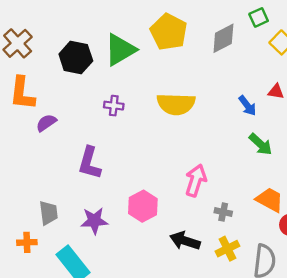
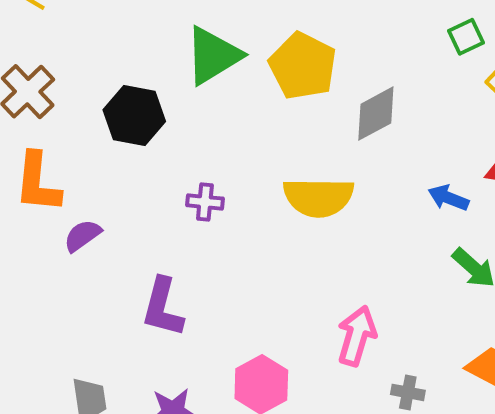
gray diamond: (223, 38) -> (376, 114), moved
green triangle: (120, 50) -> (213, 55), moved
blue arrow: (247, 106) -> (448, 198), turned 150

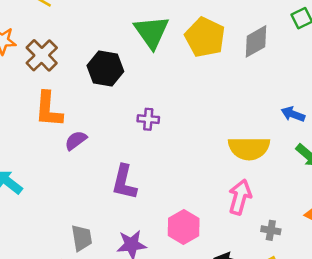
green triangle: (213, 55) -> (151, 32), turned -33
gray diamond: (376, 114) -> (256, 41), moved
yellow semicircle: (318, 197) -> (249, 148), moved

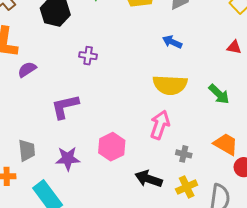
blue arrow: (293, 114) -> (172, 42), moved
purple L-shape: (124, 182) -> (65, 107), turned 60

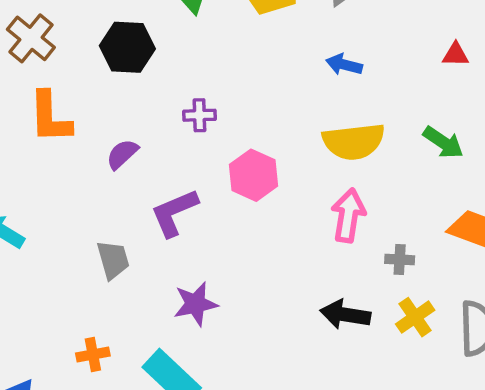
purple semicircle: (27, 69) -> (122, 154), moved
pink hexagon: (112, 147) -> (254, 175), moved
gray trapezoid: (27, 150) -> (113, 260), moved

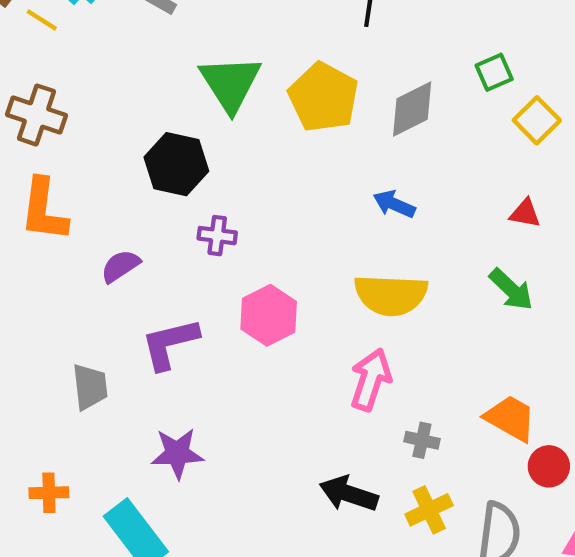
brown cross: (31, 38) -> (37, 115), turned -30
black hexagon: (127, 47) -> (176, 164), moved
green arrow: (443, 142) -> (511, 289), moved

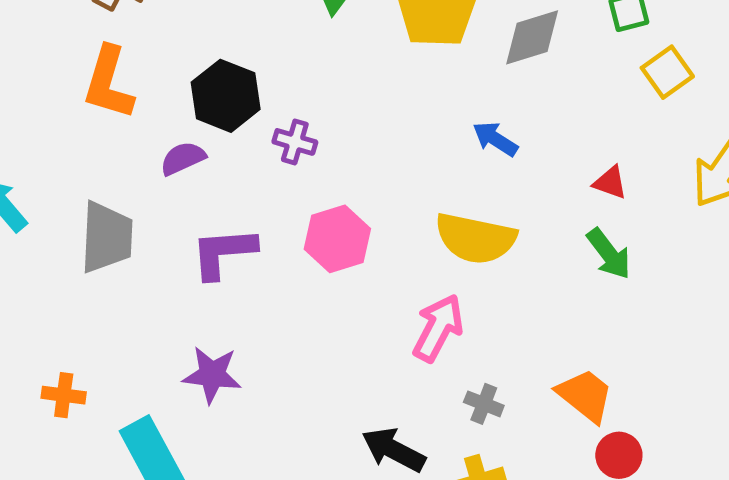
black hexagon: (176, 164) -> (226, 96), moved
red triangle: (525, 213) -> (610, 183), moved
gray trapezoid: (90, 387) -> (107, 237), moved, size x1.4

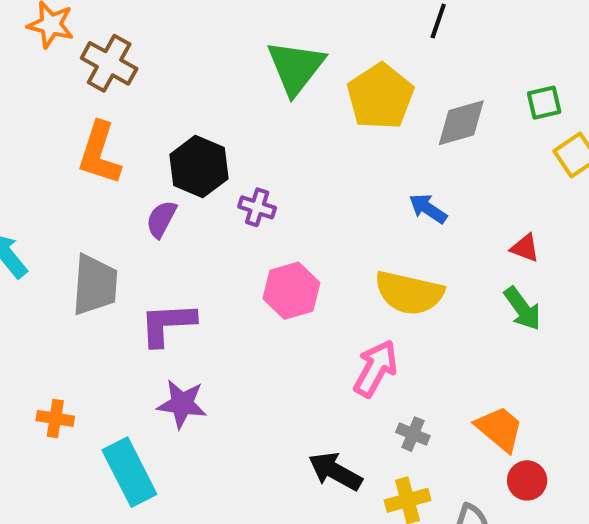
purple semicircle: (183, 158) -> (161, 219), turned -39
purple L-shape: (223, 253) -> (167, 324), moved

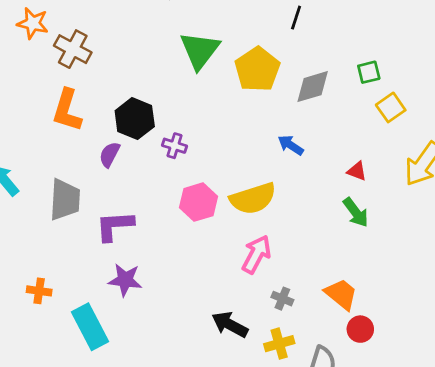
yellow semicircle: (409, 293) -> (253, 198), moved, turned -30

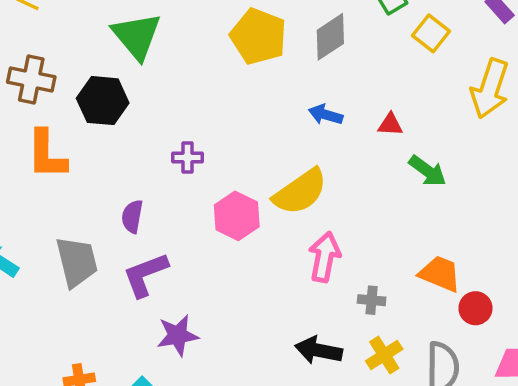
green triangle: (200, 50) -> (137, 36), moved
black hexagon: (135, 119) -> (103, 101), moved
purple semicircle: (110, 154) -> (132, 216), moved
red triangle: (357, 171) -> (390, 125), moved

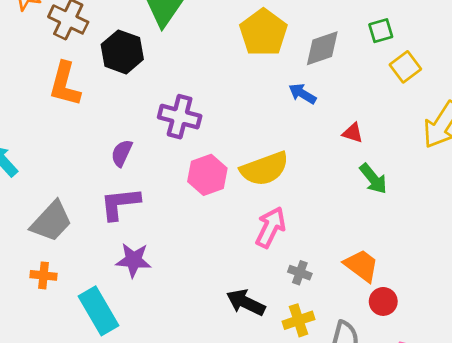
blue arrow: (326, 115) -> (302, 94), moved
purple cross: (188, 157) -> (180, 117), size x1.6
gray trapezoid: (77, 262) -> (51, 221), moved, turned 42

